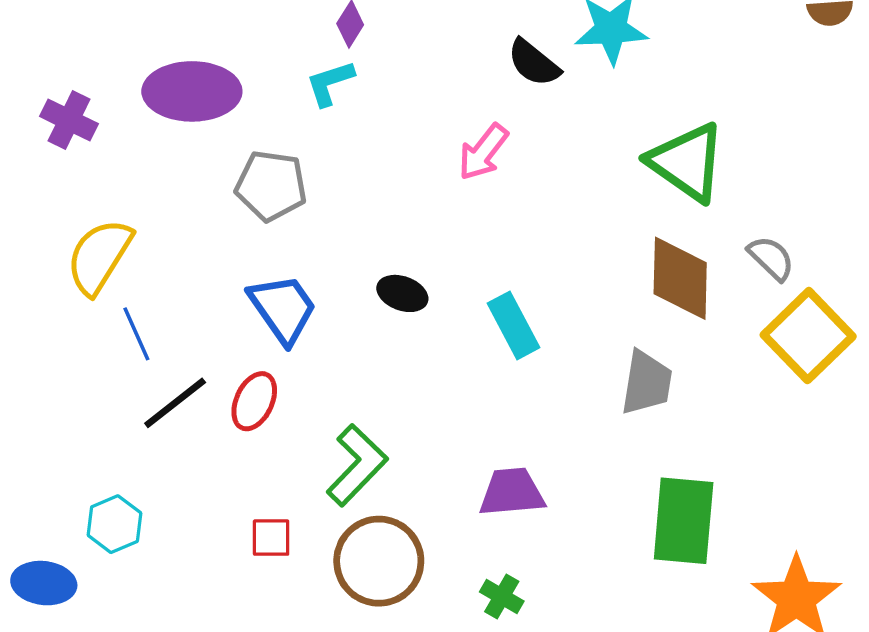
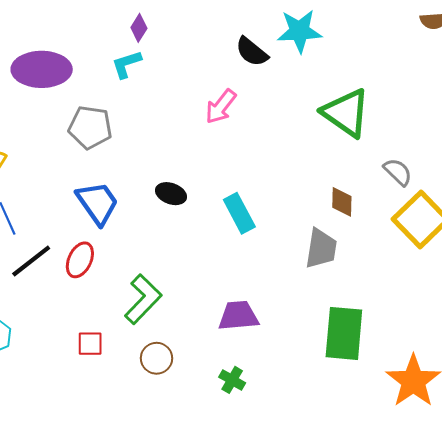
brown diamond: (680, 278) -> (342, 202), moved, size x0.6
brown circle: (379, 561) -> (157, 358), size x0.6

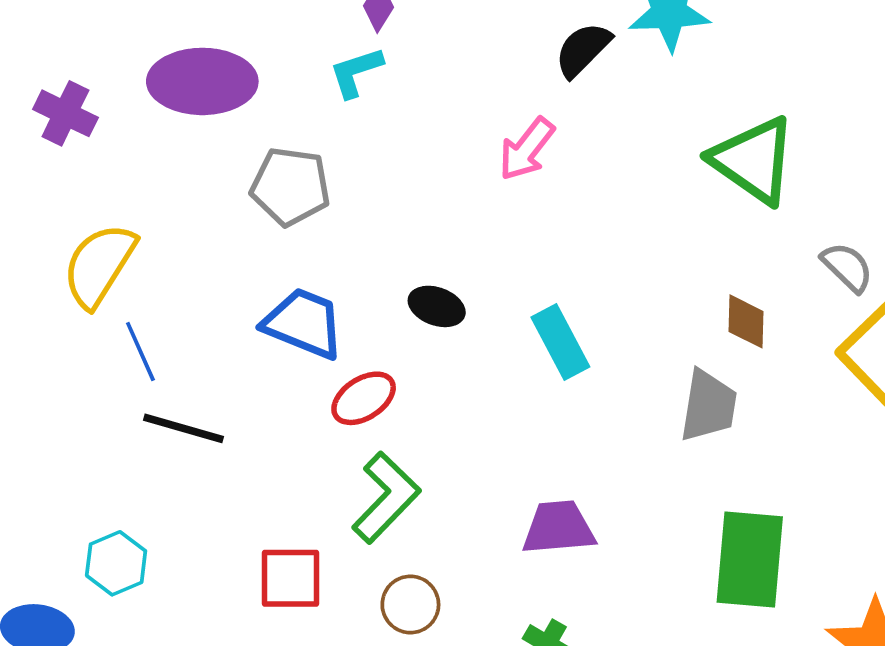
black semicircle: (252, 52) -> (583, 50), turned 96
blue trapezoid: (97, 203) -> (304, 323), turned -33
red ellipse: (80, 260) -> (364, 398), moved, turned 32
black line: (31, 261) -> (184, 428), turned 54
red square: (90, 344) -> (290, 578), size x1.4

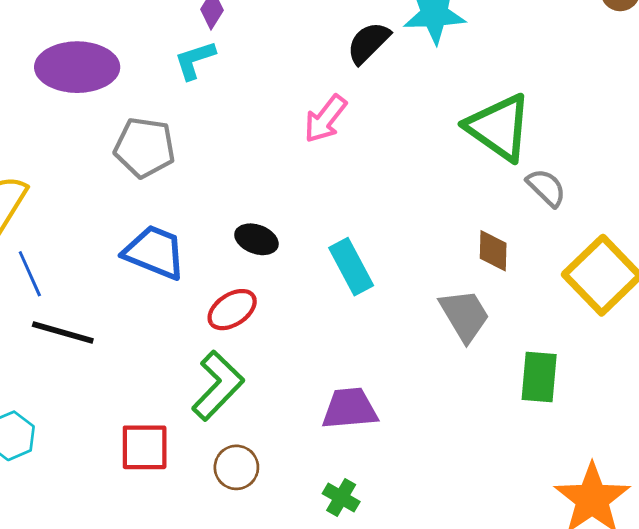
gray semicircle: (847, 267) -> (546, 188), moved
red ellipse: (364, 398) -> (232, 310), moved
gray trapezoid: (708, 406) -> (464, 315), turned -40
green rectangle: (750, 560) -> (539, 377), moved, size x0.7

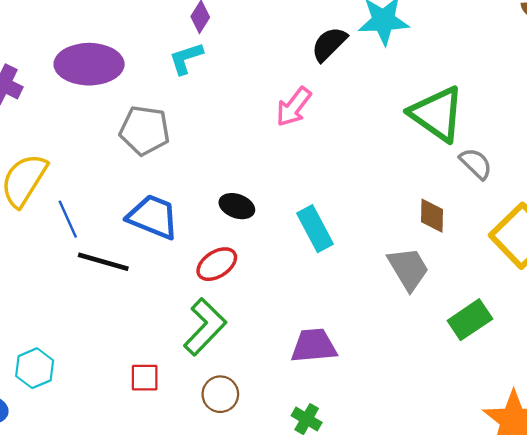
blue line: (30, 274) -> (68, 219), moved
black line: (63, 333) -> (103, 262), moved
green rectangle: (539, 377) -> (470, 320), turned 51
red square: (145, 447) -> (145, 378), size x0.7

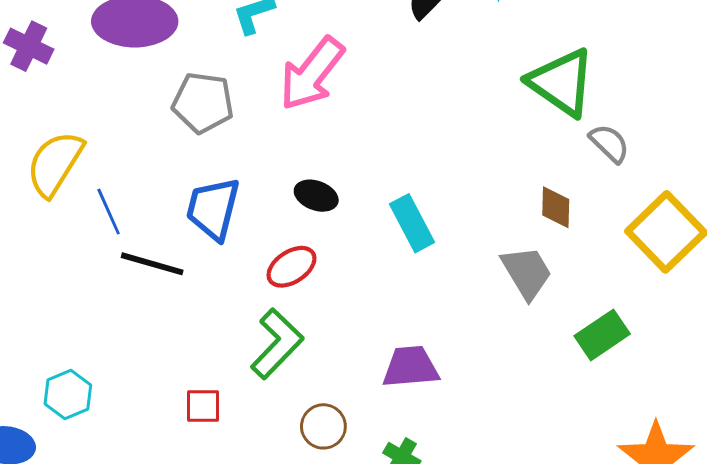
pink arrow: (294, 107) -> (312, 74), moved, size x1.5
blue trapezoid: (153, 217) -> (213, 209), turned -98
brown circle: (220, 394) -> (323, 426), moved

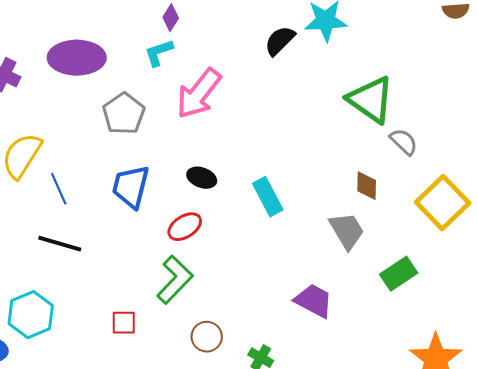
gray pentagon: (203, 103) -> (124, 114), turned 30
black line: (152, 264) -> (60, 244), moved
purple trapezoid: (411, 367) -> (314, 301), moved, turned 33
cyan hexagon: (68, 394) -> (31, 315), size x1.4

